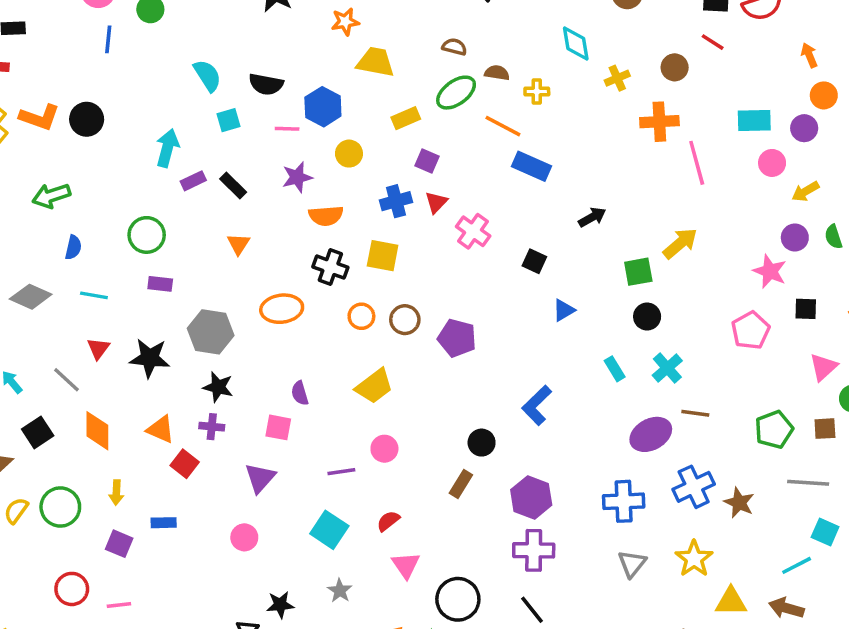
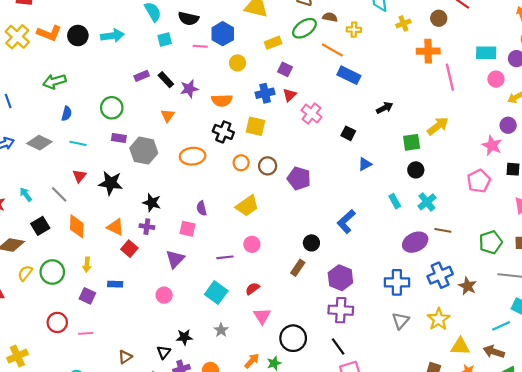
cyan arrow: (167, 148) -> (112, 36), moved, turned 65
purple star: (297, 177) -> (189, 89), moved
gray hexagon: (211, 332) -> (144, 151), moved

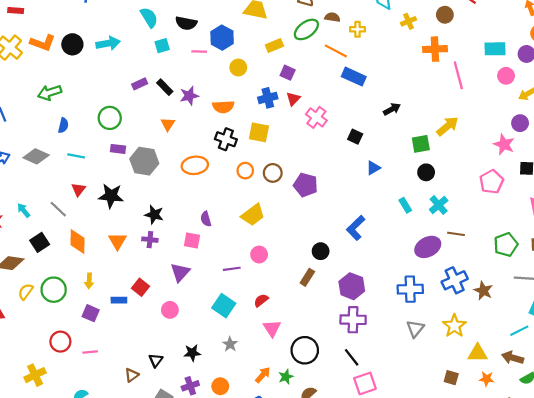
orange triangle: (116, 227) -> (118, 241), turned 36
red square: (129, 249) -> (141, 287), moved
black triangle: (164, 352) -> (156, 360), moved
yellow cross: (17, 356) -> (35, 375), moved

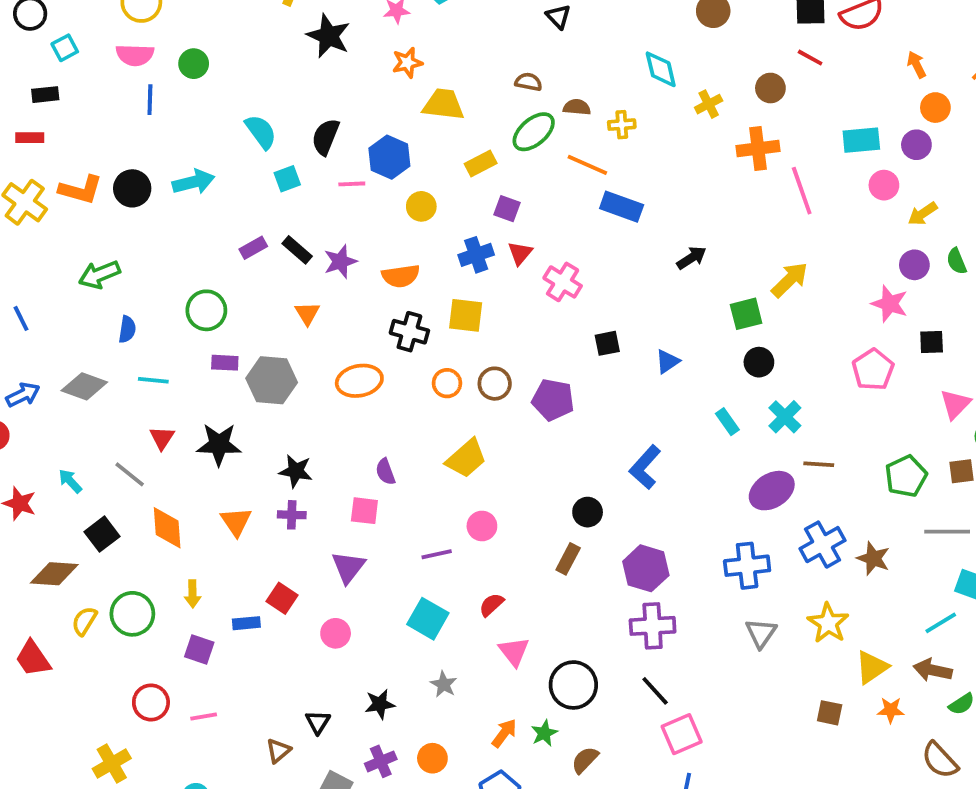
black semicircle: (186, 23) -> (325, 137), turned 105
black square: (355, 137) -> (607, 343), moved, turned -32
yellow triangle: (478, 353) -> (872, 667), turned -30

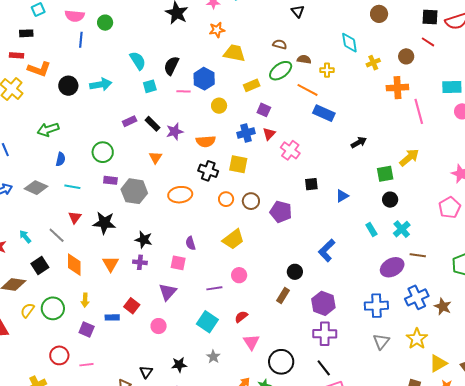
orange L-shape: (81, 190) -> (39, 69), moved

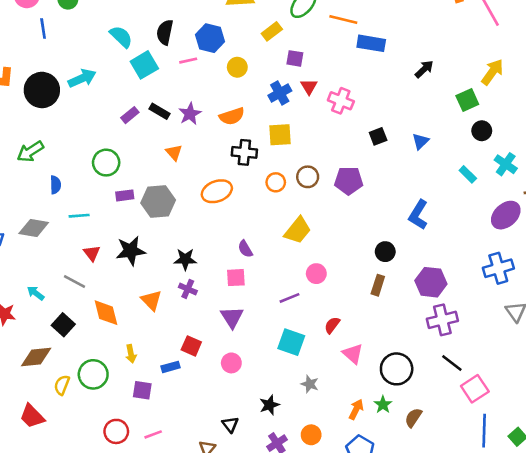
black circle: (68, 86) -> (42, 90), size x1.4
cyan square: (150, 86) -> (144, 65), size x1.5
purple cross: (140, 262) -> (188, 289), turned 32

